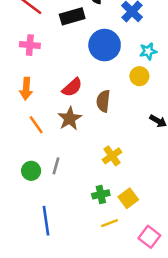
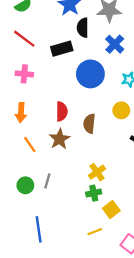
yellow circle: (139, 76) -> (121, 110), moved
red semicircle: (72, 87) -> (62, 111), turned -48
green cross: (101, 194) -> (94, 193), moved

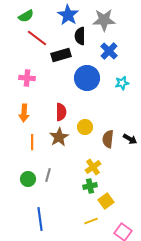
red line: (24, 39) -> (37, 38), moved
yellow circle: (121, 110) -> (85, 127), moved
brown semicircle: (89, 124) -> (108, 139), moved
orange line: (30, 145) -> (32, 142), turned 35

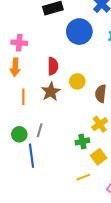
pink cross: (27, 78) -> (19, 43), moved
yellow cross: (93, 167) -> (100, 124), moved
blue line: (40, 219) -> (31, 156), moved

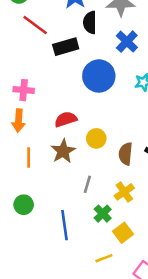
red semicircle: (53, 66) -> (66, 119), turned -108
gray line: (40, 130) -> (87, 184), moved
green cross: (82, 141) -> (103, 214), turned -32
blue line: (31, 156) -> (64, 225), moved

